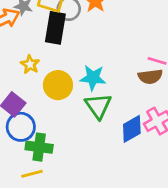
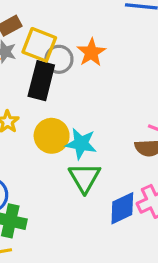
yellow circle: (58, 85) -> (52, 136), moved

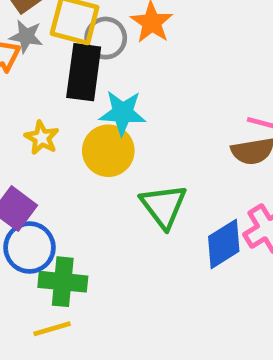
cyan star: (81, 144) -> (123, 113), moved

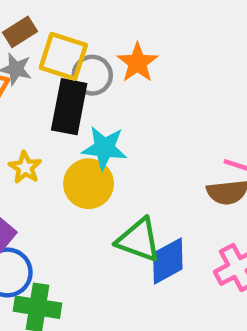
green triangle: (164, 206) -> (139, 240), turned -36
blue diamond: (224, 244) -> (168, 261), moved

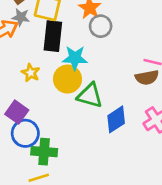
gray circle: (92, 75) -> (101, 26), moved
green triangle: (139, 240) -> (90, 96), moved

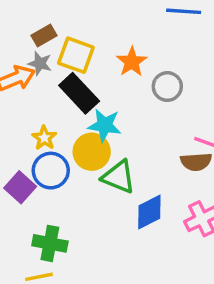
gray circle: (101, 26) -> (167, 87), moved
black rectangle: (53, 36) -> (79, 93), turned -56
blue circle: (25, 133) -> (51, 171), moved

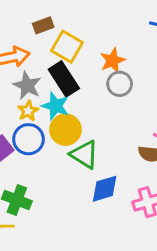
gray star: (40, 63) -> (27, 86), moved, size x1.4
gray circle: (167, 87) -> (120, 84), moved
cyan star: (105, 125) -> (56, 106), moved

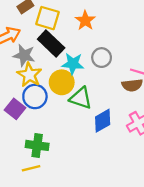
gray circle: (120, 84) -> (102, 58), moved
cyan star: (56, 106) -> (73, 64), moved
yellow star: (28, 111) -> (29, 75), size x1.5

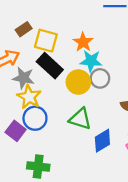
cyan star: (73, 64) -> (91, 61), moved
yellow circle: (62, 82) -> (78, 82), moved

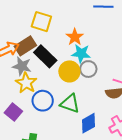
brown rectangle: (24, 29) -> (25, 46), moved, size x1.5
yellow square: (46, 41) -> (41, 22), moved
blue circle: (35, 118) -> (43, 101), moved

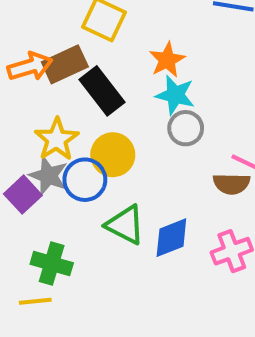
gray star: (22, 66) -> (48, 176), moved
yellow circle: (69, 71) -> (113, 155), moved
green triangle: (70, 104) -> (125, 225), moved

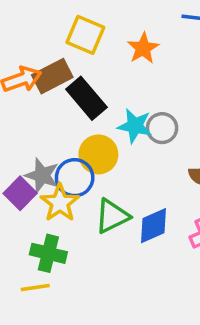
orange star: (167, 60) -> (143, 48), moved
cyan star: (175, 95) -> (135, 126), moved
yellow star: (57, 139) -> (60, 203), moved
green triangle: (125, 225) -> (112, 216), turned -51

